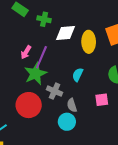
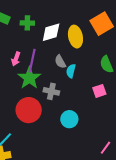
gray semicircle: (72, 105) -> (60, 62), moved

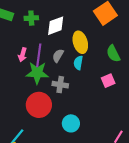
yellow ellipse: (75, 37) -> (80, 42), moved
gray semicircle: (60, 62) -> (58, 56), moved, turned 64
green star: (29, 78) -> (37, 73), turned -30
cyan circle: (69, 119) -> (71, 123), moved

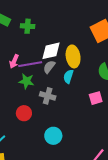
white diamond: (56, 26) -> (51, 51), moved
purple line: (39, 55) -> (30, 64), turned 65
green star: (37, 73) -> (26, 81), size x0.7
red circle: (39, 105) -> (24, 113), size x0.6

